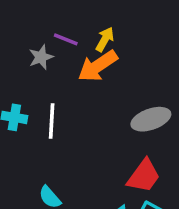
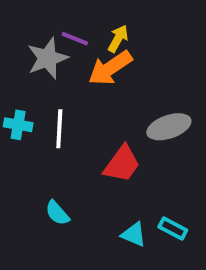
gray star: (41, 57) -> (48, 58), size x1.5
red trapezoid: (144, 176) -> (122, 164), moved

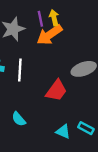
purple line: (75, 39) -> (40, 19), moved, turned 56
yellow arrow: (118, 39) -> (54, 18), turned -42

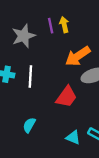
orange arrow: (49, 35) -> (78, 56), moved
cyan semicircle: (19, 119) -> (29, 125), turned 70

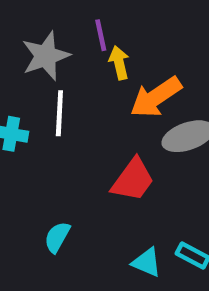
yellow arrow: (64, 25) -> (119, 63), moved
white line: (30, 77) -> (59, 113), moved

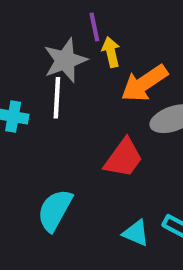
gray star: (46, 56) -> (65, 60), moved
cyan semicircle: (57, 237) -> (55, 210), size x1.5

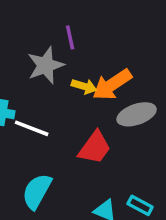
yellow arrow: (111, 52) -> (84, 86), moved, turned 120
white line: (57, 98) -> (32, 128), moved, turned -72

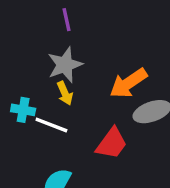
purple line: (70, 37) -> (67, 20), moved
yellow arrow: (84, 86) -> (65, 93), moved, turned 50

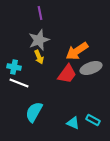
white line: (51, 125) -> (19, 83), moved
red trapezoid: (112, 143) -> (67, 74), moved

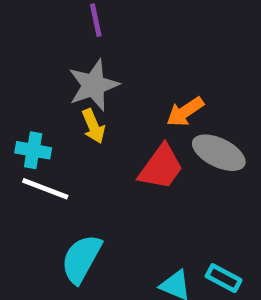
orange arrow: (77, 51) -> (185, 112), size x0.7
gray ellipse: (91, 68) -> (219, 153), turned 45

